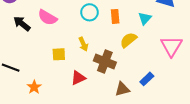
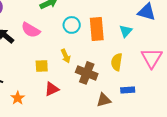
orange rectangle: (115, 16) -> (97, 29), size x1.6
yellow semicircle: (128, 40) -> (117, 62), moved, turned -42
red triangle: (78, 78) -> (52, 89), moved
blue rectangle: (147, 79) -> (128, 90), turned 40

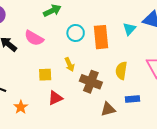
cyan triangle: (126, 31) -> (129, 29), moved

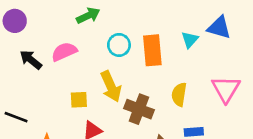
pink semicircle: (34, 38) -> (64, 52), turned 126
yellow arrow: (70, 64) -> (111, 86), size x1.6

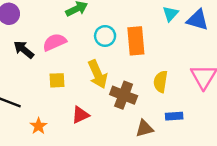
cyan triangle: (190, 40) -> (170, 14), moved
yellow square: (79, 100) -> (57, 80), moved

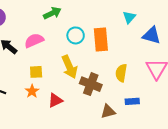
blue triangle: (198, 20) -> (152, 35), moved
orange star: (38, 126) -> (32, 91), moved

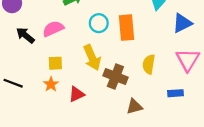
blue triangle: (152, 35) -> (182, 23), turned -42
blue rectangle: (132, 101) -> (175, 93), moved

